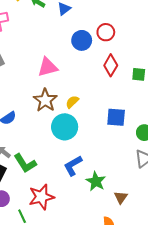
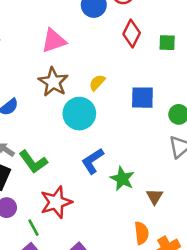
yellow semicircle: (72, 102) -> (97, 83), moved

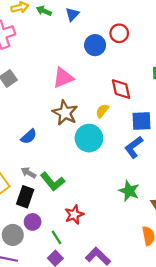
red diamond: (132, 34) -> (121, 89), moved, turned -35
blue L-shape: (93, 161) -> (134, 147), moved
red star: (56, 202) -> (74, 215), size x0.7

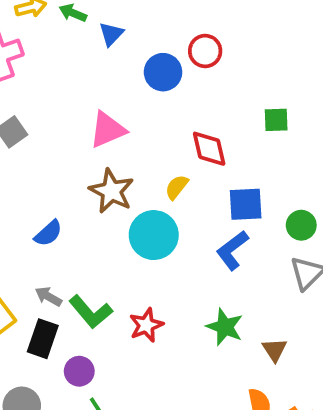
blue triangle: (72, 14) -> (111, 34), moved
red star: (74, 215) -> (146, 325), moved
purple circle: (33, 222) -> (79, 371), moved

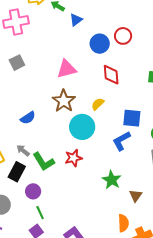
red diamond: (209, 149) -> (111, 75), moved
red star: (146, 325) -> (73, 158), moved

